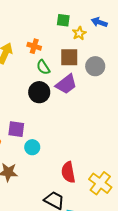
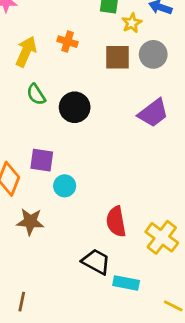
gray circle: (95, 66) -> (153, 54), moved
green semicircle: (43, 67) -> (36, 94), moved
purple trapezoid: (66, 84) -> (153, 113), moved

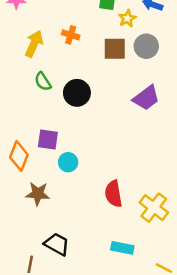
black trapezoid: (96, 262) -> (57, 244), moved

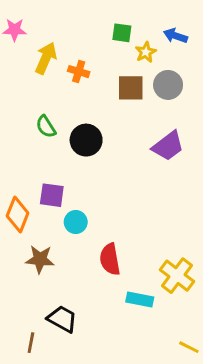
yellow arrow: (34, 44) -> (46, 58), moved
red semicircle: (113, 194) -> (110, 259), moved
cyan rectangle: (122, 248) -> (140, 299), moved

